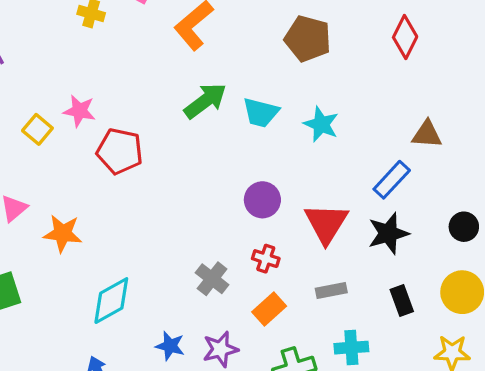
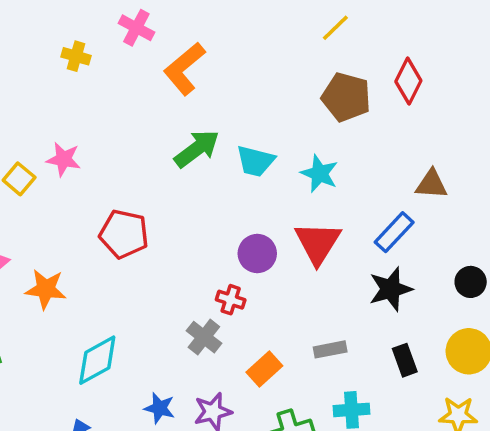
brown pentagon: (308, 39) -> (346, 97), moved
red pentagon: (120, 151) -> (124, 234), moved
red triangle: (326, 223) -> (318, 243), moved
red cross: (266, 259) -> (231, 300), moved

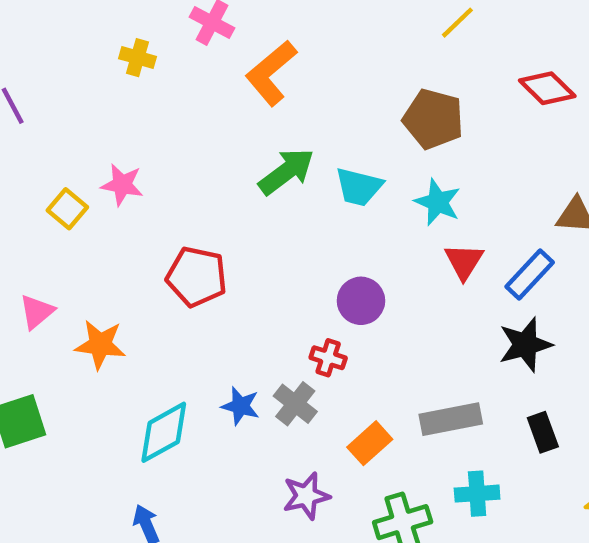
red diamond: (408, 81) -> (547, 88), turned -72
brown pentagon: (346, 97) -> (433, 119), moved
red triangle: (318, 243) -> (464, 261), moved, size x0.7
gray rectangle: (330, 349) -> (451, 419), size x1.5
blue star: (160, 408) -> (240, 406), moved

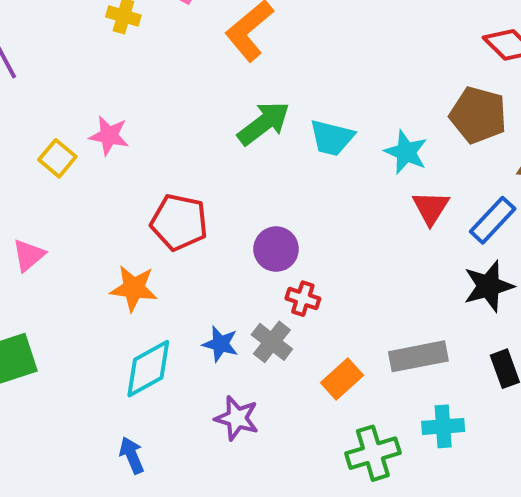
brown pentagon: (433, 119) -> (478, 115), moved
purple circle: (361, 301) -> (276, 249), moved
orange star: (100, 345) -> (134, 288), moved
purple star: (306, 496) -> (237, 418), moved, turned 30

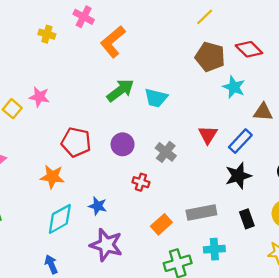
brown pentagon: (478, 115) -> (210, 57), moved
cyan star: (406, 152) -> (234, 87), moved
purple circle: (276, 249) -> (123, 144), moved
gray cross: (272, 342) -> (166, 152), moved
purple star: (237, 418) -> (106, 245), size x1.4

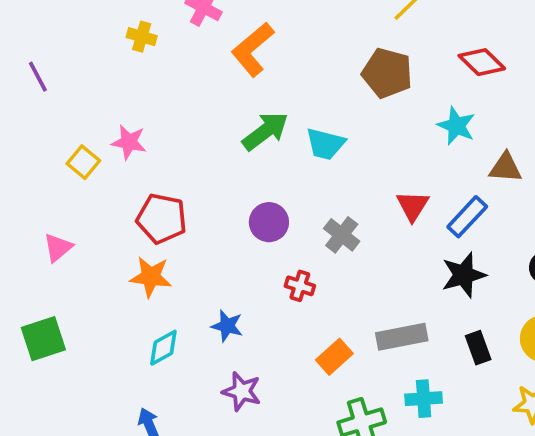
brown pentagon: (210, 57) -> (387, 73), moved
red pentagon: (76, 142) -> (162, 219), moved
cyan diamond: (60, 219) -> (163, 348), size x0.7
purple star: (106, 245) -> (242, 391), size x0.7

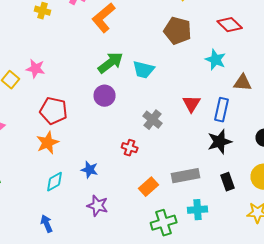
blue rectangle: (467, 217) -> (222, 110), turned -30
purple circle: (269, 222) -> (105, 96), moved
orange star: (151, 277) -> (48, 143), turned -30

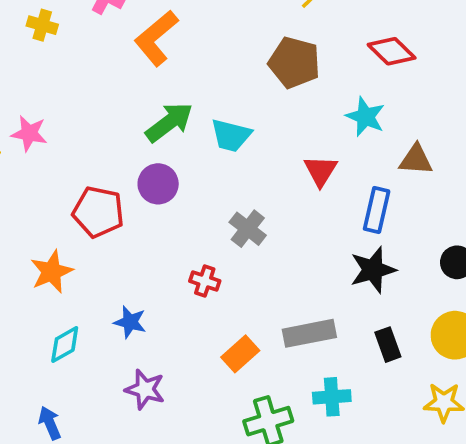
red triangle: (192, 104) -> (321, 171), moved
red pentagon: (54, 111) -> (98, 212), moved

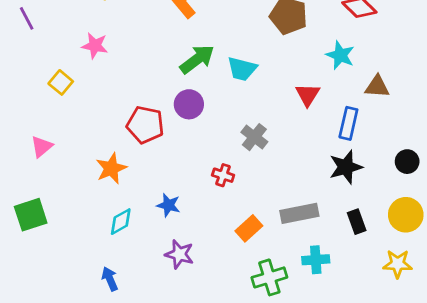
pink star: (29, 133) -> (95, 46), moved

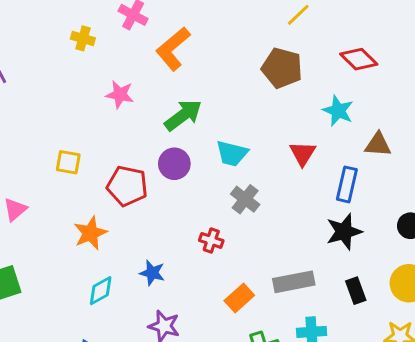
pink star: (95, 46) -> (120, 94), moved
cyan trapezoid: (242, 69) -> (232, 153), moved
yellow square: (61, 82) -> (68, 162), moved, turned -30

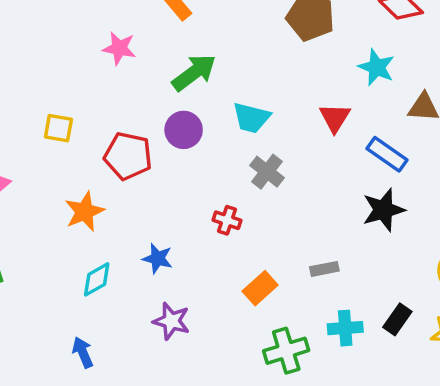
blue rectangle: (347, 184) -> (387, 154), turned -68
gray rectangle: (294, 282) -> (324, 269), size x0.6
black rectangle: (356, 291) -> (397, 319), moved, turned 55

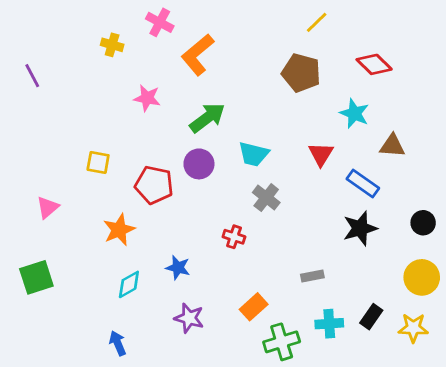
orange rectangle: (260, 288) -> (254, 307), moved

